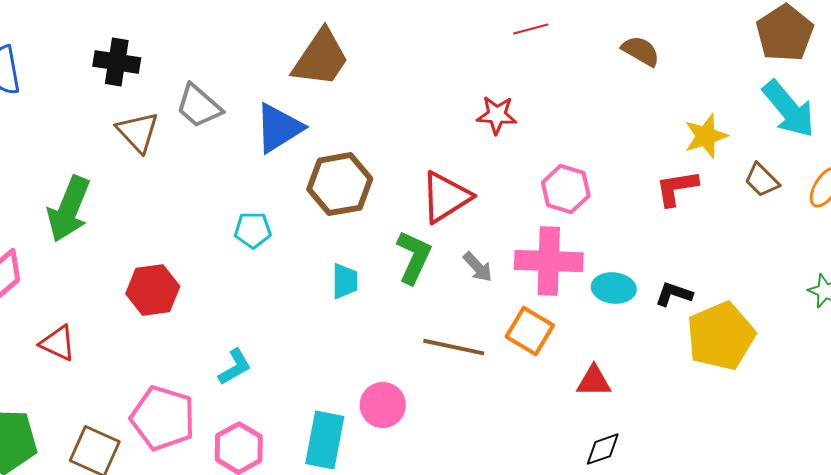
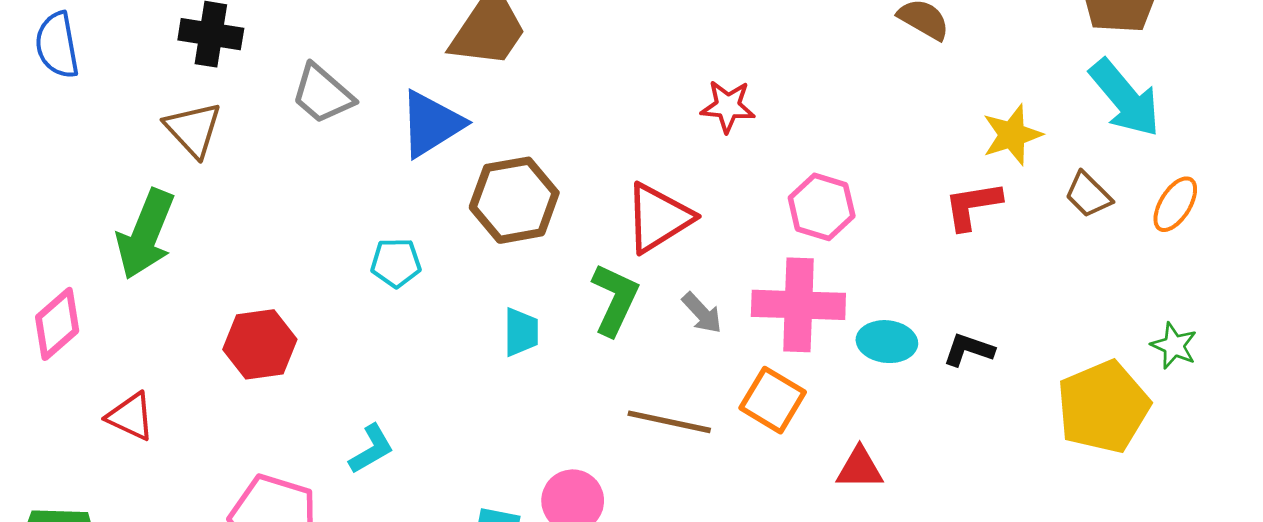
brown triangle: (138, 132) -> (193, 129), moved
yellow pentagon: (721, 336) -> (1103, 407), moved

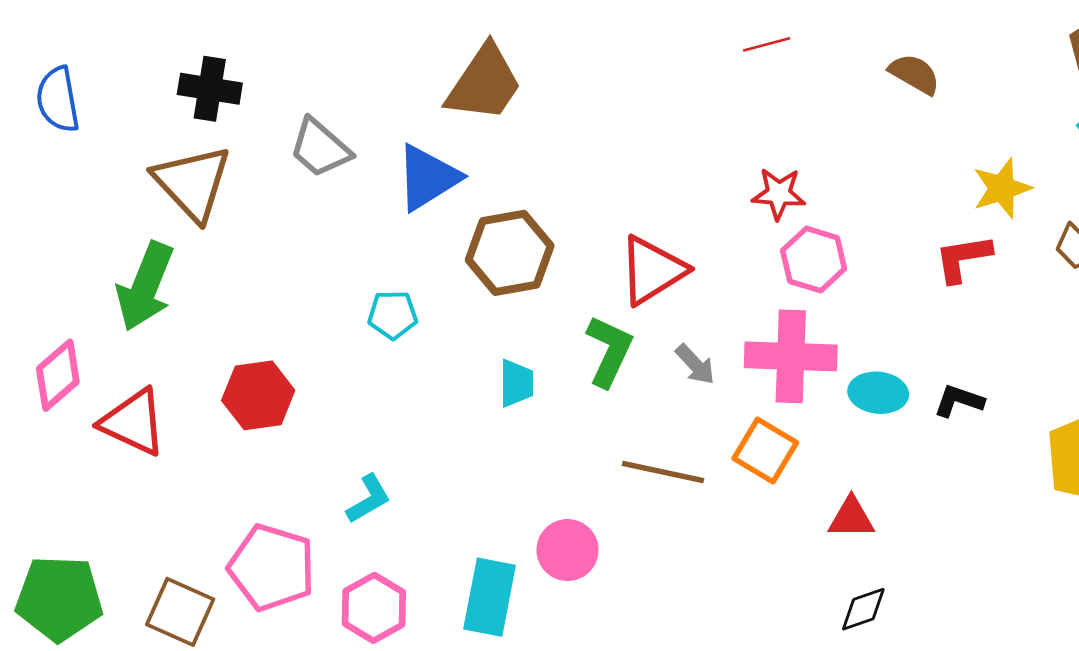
red star: (728, 106) -> (779, 194), moved
brown triangle: (193, 129) -> (192, 183), size x1.4
red triangle: (131, 416) -> (133, 422), moved, size x1.4

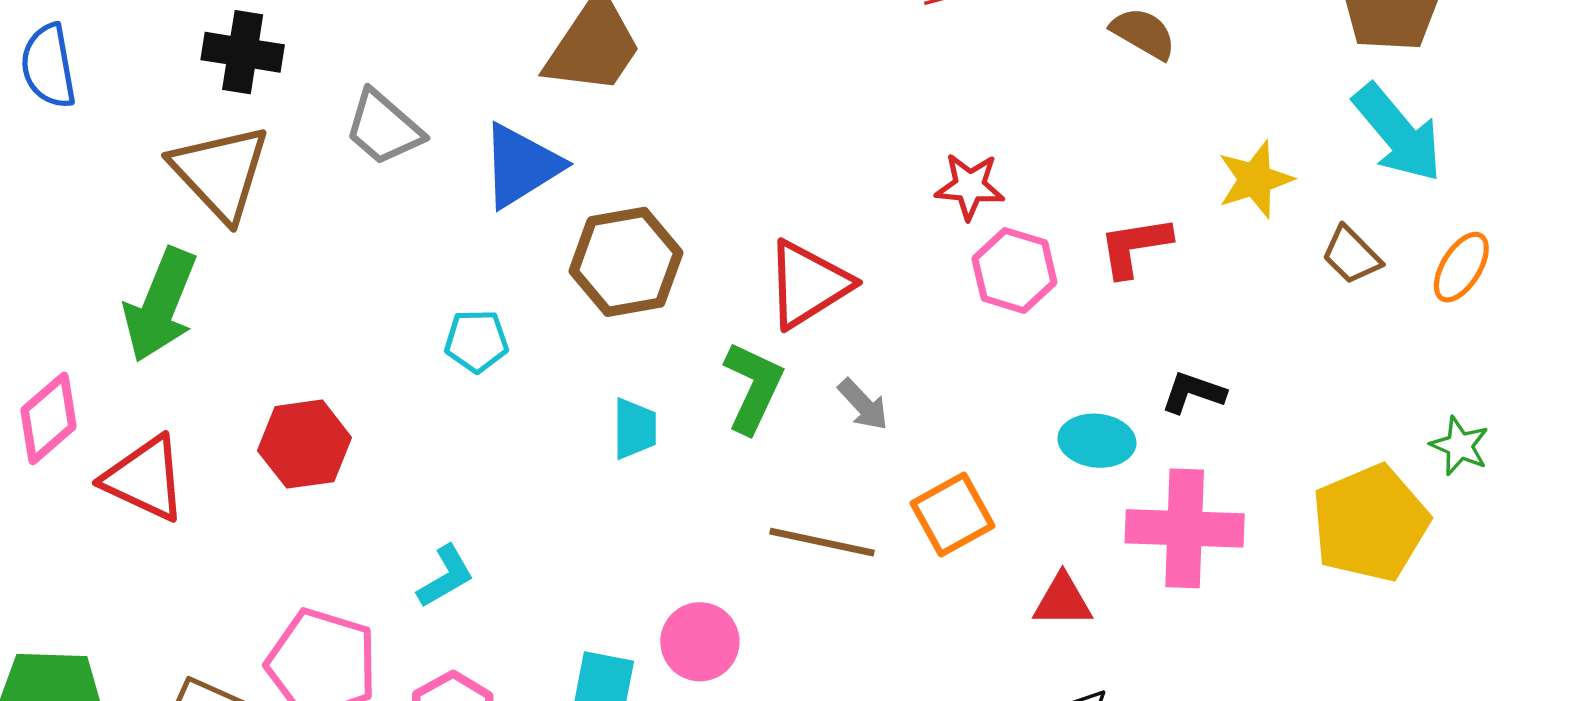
red L-shape: (963, 258) -> (1135, 246), moved
pink cross: (791, 356) -> (1185, 528), moved
black L-shape: (959, 401) -> (1193, 393), moved
orange square: (765, 451) -> (953, 515), turned 30

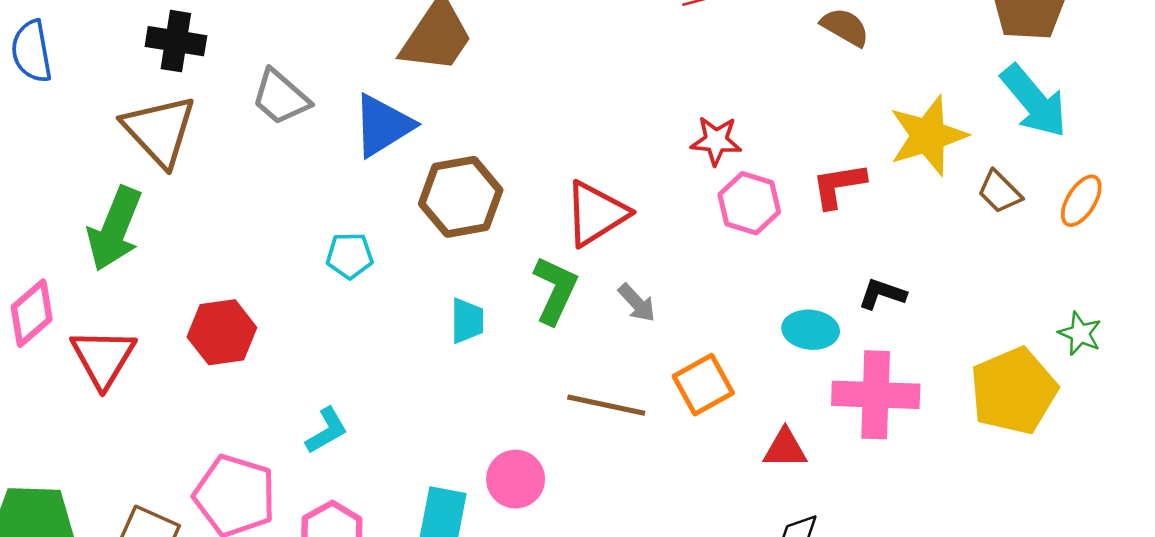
yellow star: (1255, 179) -> (928, 136), size x1.4
red triangle: (145, 478) -> (103, 358), turned 36

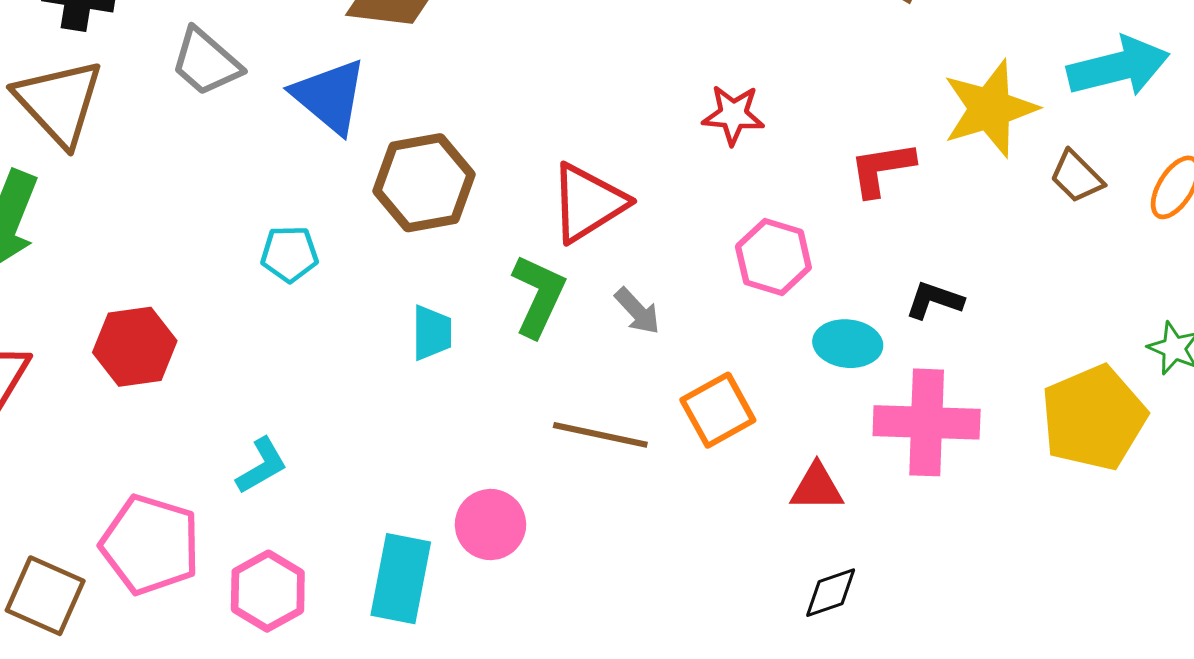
cyan arrow: (1034, 101) -> (1118, 67), turned -64
blue triangle: (383, 125) -> (330, 96), turned -48
pink hexagon: (749, 203) -> (773, 257), moved

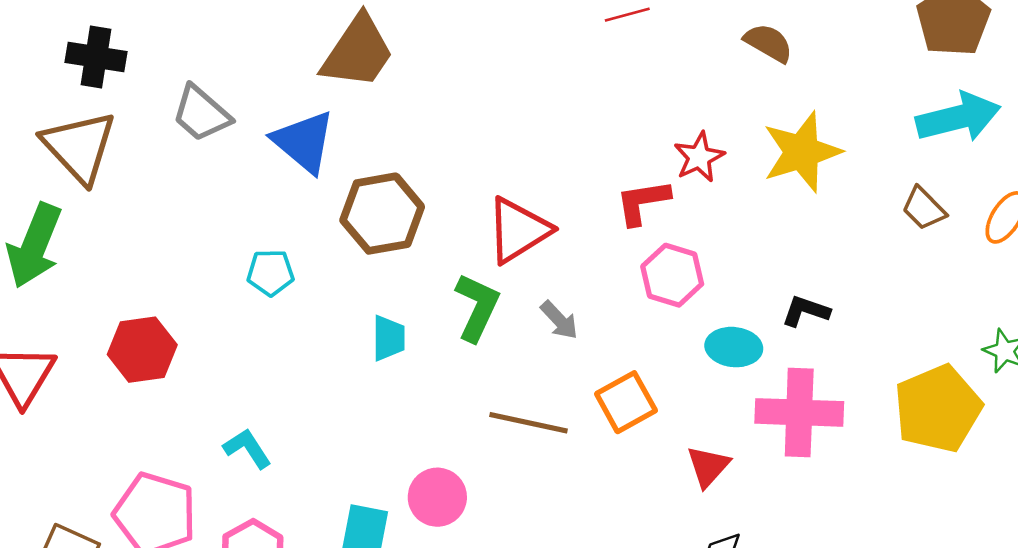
yellow star: (990, 109) -> (802, 152), moved
red star: (733, 115) -> (699, 157), moved, turned -30
red L-shape: (882, 169) -> (643, 202), moved
cyan L-shape: (262, 466) -> (247, 448), turned -93
red triangle: (817, 487) -> (708, 466), turned -48

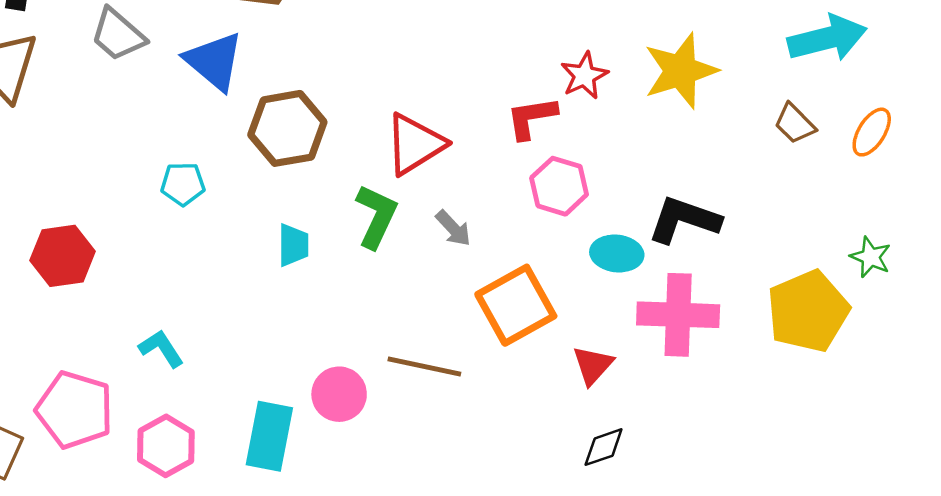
black L-shape: (806, 311) -> (684, 220), size x1.6
orange square: (626, 402) -> (516, 305), size x1.4
brown line: (528, 423) -> (424, 367), moved

